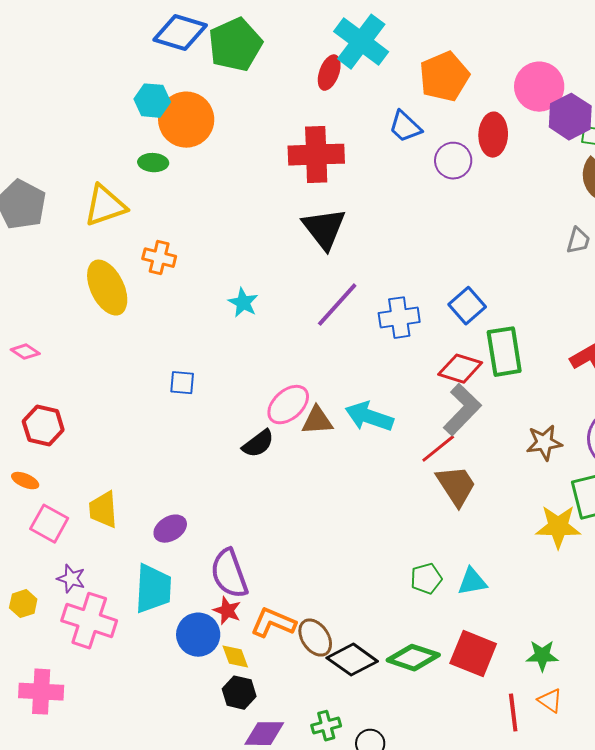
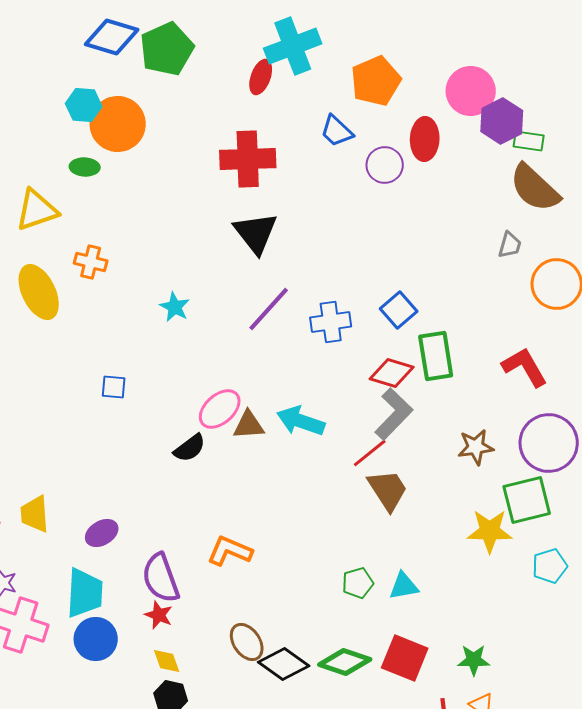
cyan cross: (361, 42) -> (293, 46), turned 32
orange L-shape: (273, 623) -> (230, 551), moved
blue circle: (198, 635) -> (96, 639), moved

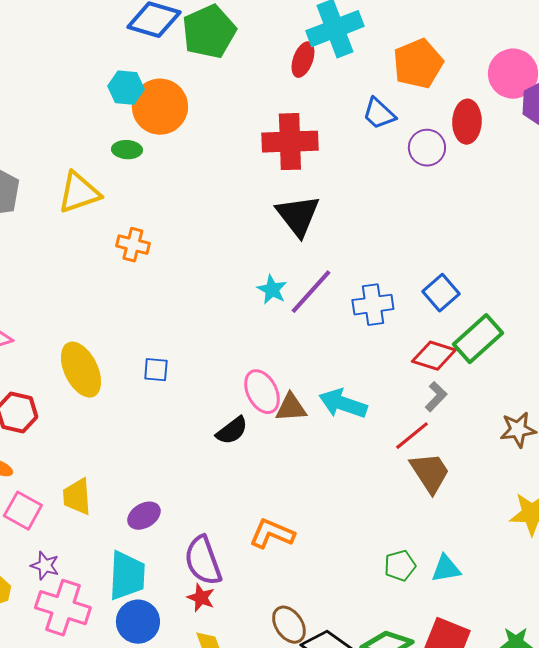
yellow ellipse: (39, 292) -> (81, 370), moved
cyan star: (175, 307) -> (272, 290), moved
green rectangle: (436, 356) -> (478, 339), turned 57
pink ellipse: (220, 409) -> (262, 392), turned -75
gray L-shape: (394, 414) -> (436, 397), size x0.6

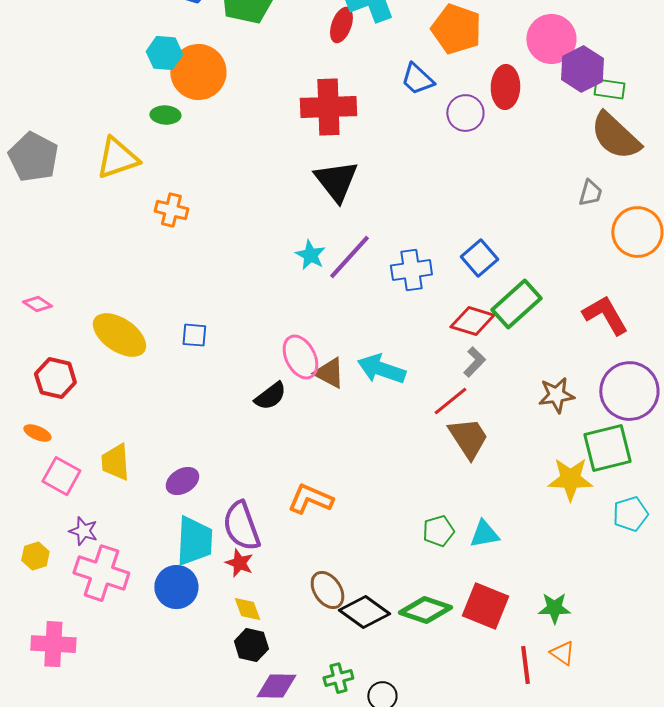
orange pentagon: (418, 64) -> (456, 29), turned -30
yellow ellipse: (81, 370) -> (119, 335), turned -30
brown triangle: (291, 408) -> (329, 373), turned 32
cyan trapezoid: (127, 576) -> (194, 541), moved

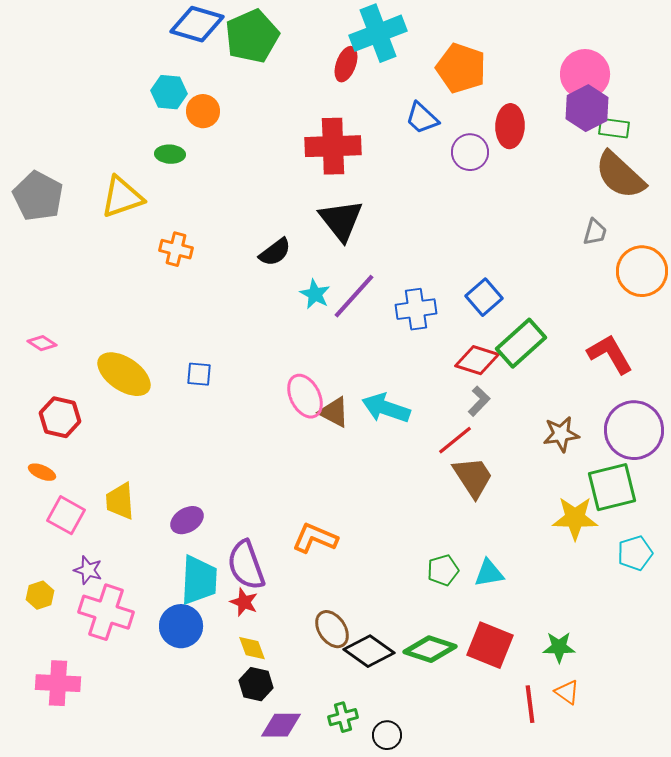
pink circle: (551, 39) -> (585, 74), moved
orange circle: (198, 72) -> (203, 111), size x0.6
black semicircle: (270, 396) -> (275, 252), moved

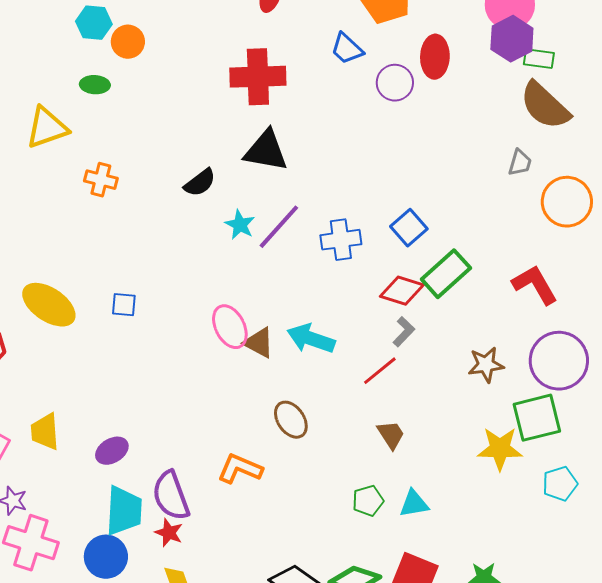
black triangle: (341, 220) -> (266, 151), turned -42
brown trapezoid: (473, 477) -> (391, 435), moved, size x0.7
brown ellipse: (332, 629) -> (291, 420), moved

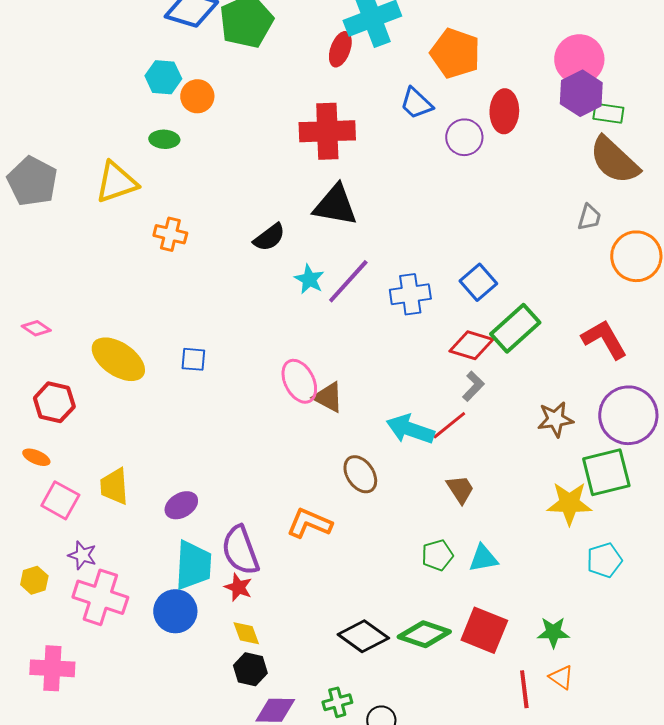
cyan arrow: (311, 339) -> (410, 429), moved
cyan pentagon: (560, 484) -> (604, 560), moved

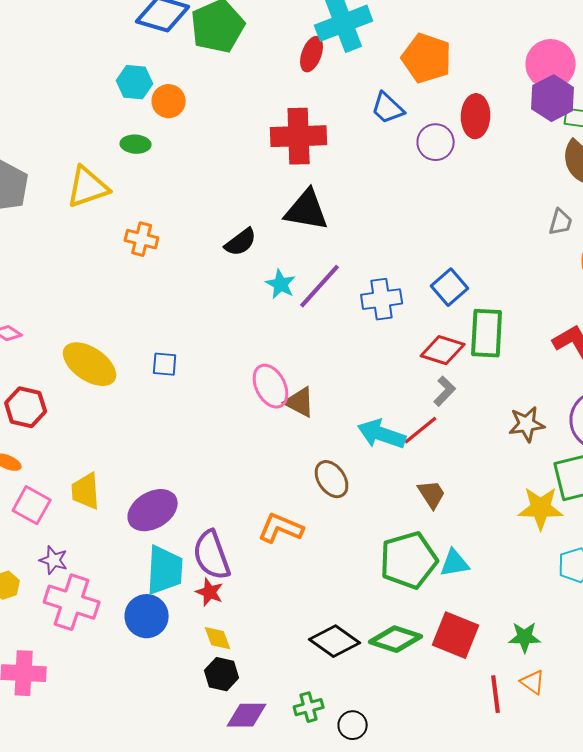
green rectangle: (515, 328) -> (487, 333), turned -45
purple ellipse: (181, 505) -> (153, 510), size x1.5
green pentagon: (437, 555) -> (409, 560), size x1.8

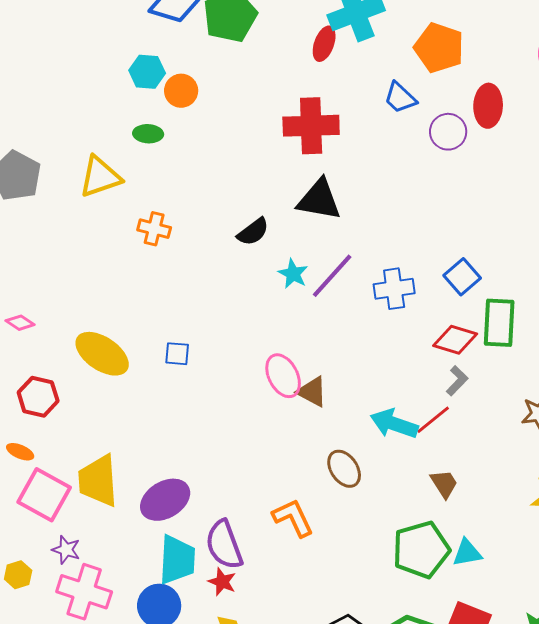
yellow trapezoid: (86, 491) -> (98, 481), size x1.4
pink square: (32, 505) -> (44, 495), size x1.4
orange L-shape: (281, 528) -> (293, 518), turned 42

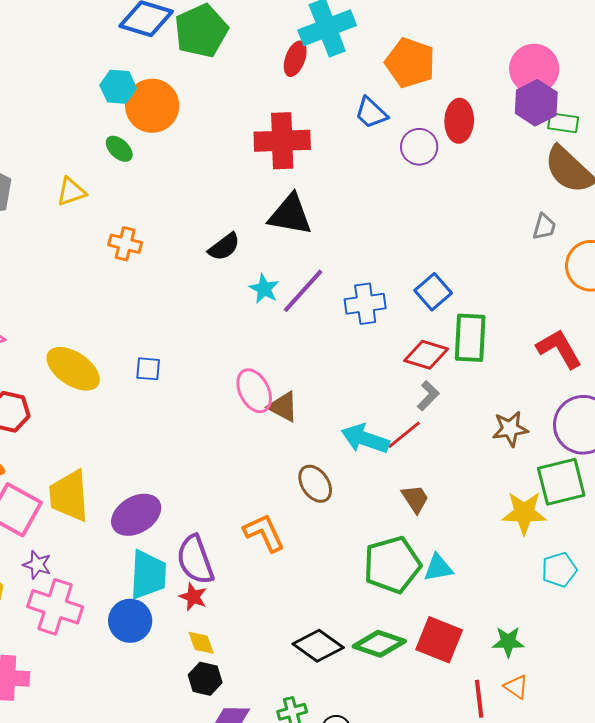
orange circle: (181, 91) -> (152, 106), size x1.6
green ellipse: (148, 134) -> (119, 149), turned 40
yellow triangle: (100, 177) -> (71, 192), size x0.7

